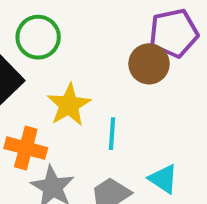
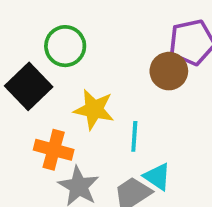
yellow star: (69, 105) -> (94, 109), turned -30
cyan triangle: (163, 179) -> (157, 177), moved

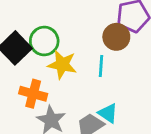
green circle: (65, 46) -> (44, 41), moved
cyan line: (134, 136) -> (101, 66), moved

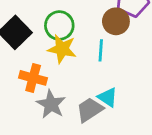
green circle: (44, 41) -> (59, 25), moved

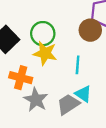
cyan line: (101, 50) -> (78, 65), moved

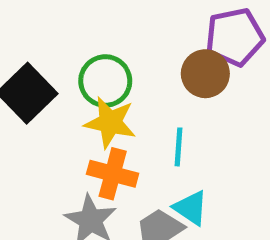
orange cross: (21, 78) -> (113, 174), moved

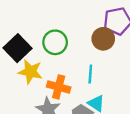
yellow star: (110, 122) -> (30, 72), moved

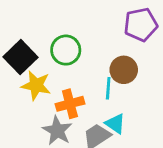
brown circle: (103, 39) -> (124, 70), moved
orange cross: (59, 87) -> (70, 104), turned -30

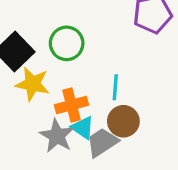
brown circle: (124, 70) -> (123, 121), moved
cyan triangle: (115, 124) -> (83, 128), moved

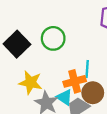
yellow star: (33, 84) -> (31, 83), moved
orange cross: (71, 105) -> (75, 81), moved

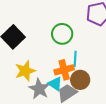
green circle: (53, 38) -> (62, 34), moved
yellow star: (31, 83) -> (25, 71), turned -30

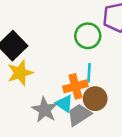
green circle: (62, 34) -> (88, 36), moved
yellow star: (25, 71) -> (20, 73), moved

